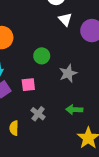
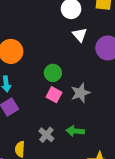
pink square: (28, 85) -> (54, 95), moved, turned 32
green arrow: (74, 110) -> (75, 131), moved

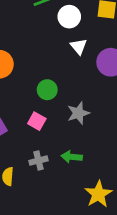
pink square: (54, 95) -> (37, 121), moved
gray cross: (46, 135) -> (38, 161), turned 35

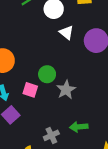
gray star: (78, 113) -> (66, 90), moved
pink square: (37, 121) -> (30, 90), moved

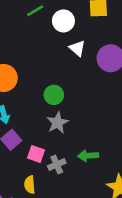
pink square: (30, 90) -> (36, 154), moved
gray star: (66, 90) -> (58, 123), moved

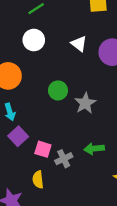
white circle: (63, 21) -> (34, 40), moved
gray star: (58, 123) -> (85, 103), moved

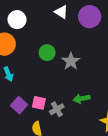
white circle: (34, 40) -> (17, 20), moved
purple square: (18, 136) -> (19, 105), moved

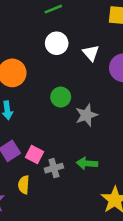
white circle: (17, 20) -> (57, 43), moved

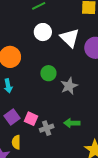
white triangle: (91, 53) -> (70, 38), size x1.5
yellow semicircle: (24, 185) -> (16, 142), moved

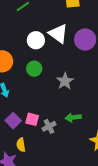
white circle: (43, 32) -> (36, 40), moved
green circle: (48, 73) -> (34, 69), moved

